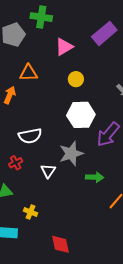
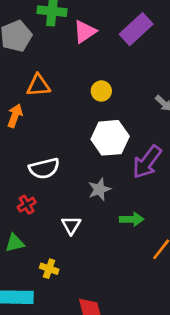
pink triangle: (64, 47) -> (85, 32), moved
gray star: (71, 154) -> (99, 189), size x0.7
white triangle: (48, 171) -> (71, 225), moved

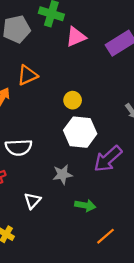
orange triangle: (38, 85) -> (27, 75), turned -30
yellow circle: (101, 91) -> (73, 100), moved

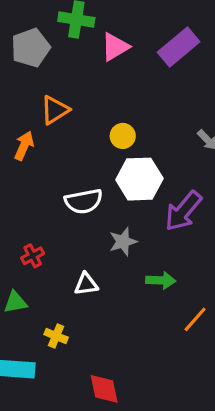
white semicircle: (19, 147) -> (84, 201), moved
white triangle: (32, 201) -> (86, 284), turned 48

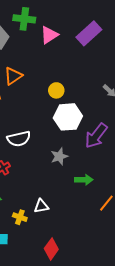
white semicircle: (84, 201) -> (19, 139), moved
white triangle: (86, 284) -> (41, 206), moved
red diamond: (104, 389) -> (51, 249), turned 50

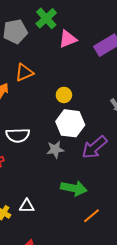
green cross: (24, 19) -> (46, 18), turned 30
gray star: (59, 156) -> (55, 149), moved
green arrow: (84, 180) -> (74, 188), size x1.4

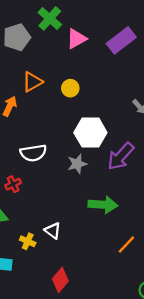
yellow circle: (64, 95) -> (70, 88), moved
white triangle: (27, 206) -> (53, 231), turned 42
orange line: (91, 216) -> (126, 245), moved

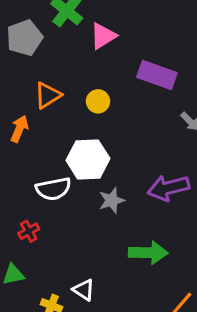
purple rectangle: (121, 40) -> (157, 75), moved, turned 60
white hexagon: (90, 133) -> (88, 159), moved
purple arrow: (121, 156) -> (168, 188), turned 36

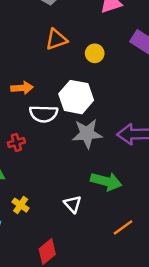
orange arrow: (19, 129) -> (22, 88), moved, turned 50
gray star: (112, 200) -> (87, 134), size x1.4
white triangle: (84, 290) -> (73, 204), moved

